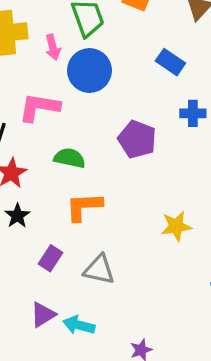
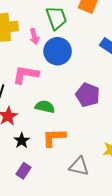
black star: (17, 216) -> (22, 141), moved
purple rectangle: (51, 258) -> (24, 171), moved
gray triangle: (99, 270) -> (79, 166), moved

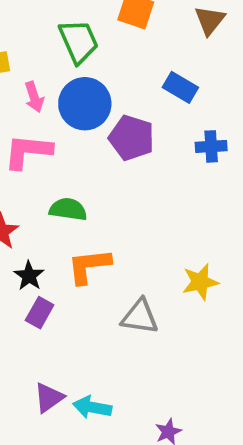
pink arrow: (34, 37) -> (34, 97), moved
purple pentagon: (88, 95) -> (131, 138), moved
purple rectangle: (24, 171) -> (40, 313), moved

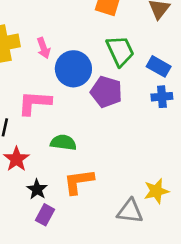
green trapezoid: (79, 41) -> (120, 51), moved
blue rectangle: (180, 87) -> (159, 66), moved
pink arrow: (34, 97) -> (44, 48), moved
gray triangle: (140, 317) -> (130, 211), moved

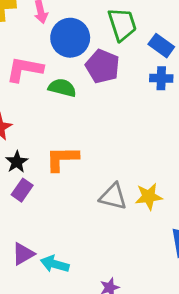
green semicircle: (63, 143) -> (62, 88), moved
yellow star: (156, 191) -> (149, 197), moved

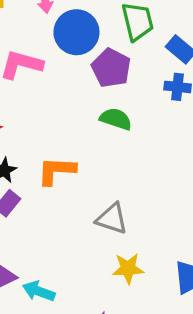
green semicircle: (62, 88) -> (116, 119), moved
yellow star: (149, 197) -> (128, 268), moved

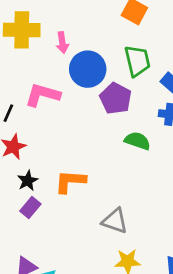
green semicircle: (116, 119) -> (137, 141), moved

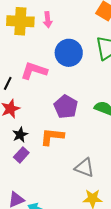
pink arrow: (62, 43) -> (48, 20), moved
purple pentagon: (116, 98) -> (66, 107), moved

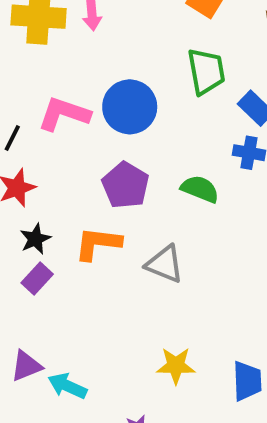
blue circle: (69, 53) -> (130, 107), moved
gray triangle: (84, 168) -> (165, 264), moved

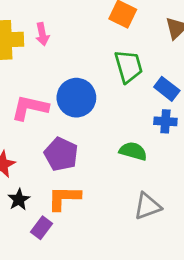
purple pentagon: (126, 185) -> (61, 154), moved
gray triangle: (165, 264) -> (147, 206), moved, turned -36
purple rectangle: (37, 278) -> (42, 228), moved

